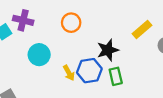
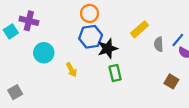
orange circle: (71, 23) -> (90, 13), moved
blue hexagon: (89, 71) -> (91, 37), moved

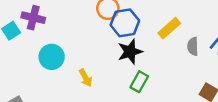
blue hexagon: (91, 37) -> (125, 23), moved
green rectangle: (115, 73) -> (139, 82), turned 42

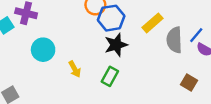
gray semicircle: (193, 46) -> (174, 40), size x1.5
green rectangle: (139, 82) -> (110, 76), moved

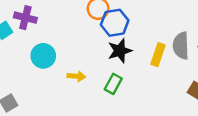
yellow rectangle: (152, 23) -> (158, 55), moved, turned -30
yellow arrow: (75, 69) -> (76, 76), turned -56

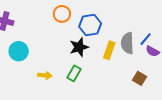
blue hexagon: (115, 23) -> (90, 25), moved
yellow arrow: (76, 76) -> (45, 75), moved

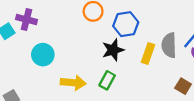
yellow arrow: (45, 75) -> (73, 83), size x1.5

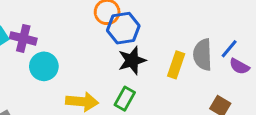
purple cross: (26, 20) -> (23, 38), moved
blue hexagon: (126, 24) -> (123, 28), moved

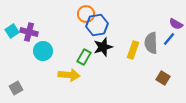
purple semicircle: (239, 66) -> (176, 24), moved
green rectangle: (125, 99) -> (84, 57), moved

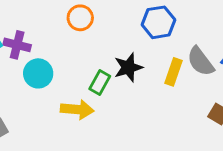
orange circle: (86, 14) -> (80, 18), moved
blue hexagon: (97, 25) -> (158, 22), moved
gray semicircle: (151, 43) -> (201, 61), turned -35

